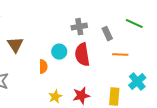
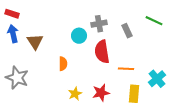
cyan circle: (59, 52) -> (79, 36), moved
orange line: (120, 55) -> (126, 69), moved

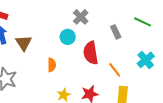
gray cross: (99, 24) -> (81, 17), moved, turned -35
orange line: (126, 69) -> (115, 70), turned 49
cyan cross: (157, 79) -> (146, 60), moved

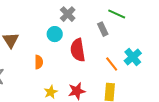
green line: (143, 22) -> (117, 14), moved
orange line: (115, 70) -> (112, 64), moved

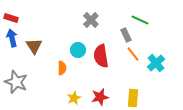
cyan circle: (55, 34) -> (78, 50), moved
orange line: (112, 64) -> (133, 54), moved

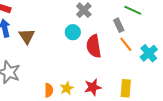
cyan circle: (78, 50) -> (73, 32), moved
orange semicircle: (62, 68) -> (49, 90), moved

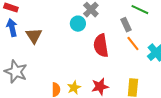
cyan circle: (73, 32) -> (78, 24), moved

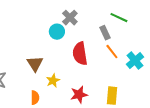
brown triangle: (34, 36) -> (35, 64), moved
yellow star: (74, 88) -> (53, 81), moved

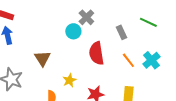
green line: (119, 18) -> (148, 22), moved
orange line: (112, 52) -> (128, 60), moved
brown triangle: (35, 64) -> (42, 58), moved

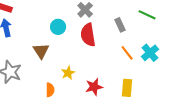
cyan circle: (73, 31) -> (58, 27), moved
red semicircle: (96, 53) -> (88, 35), moved

